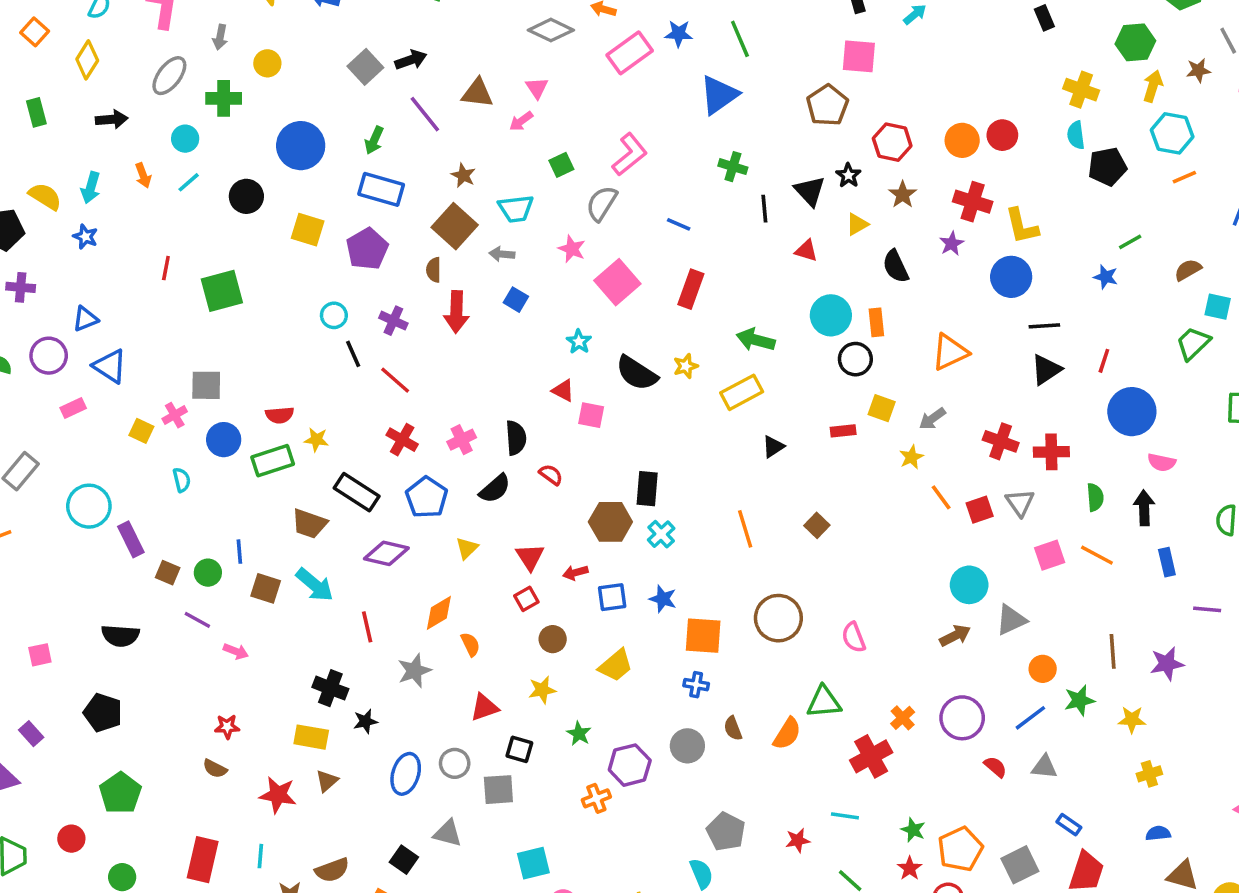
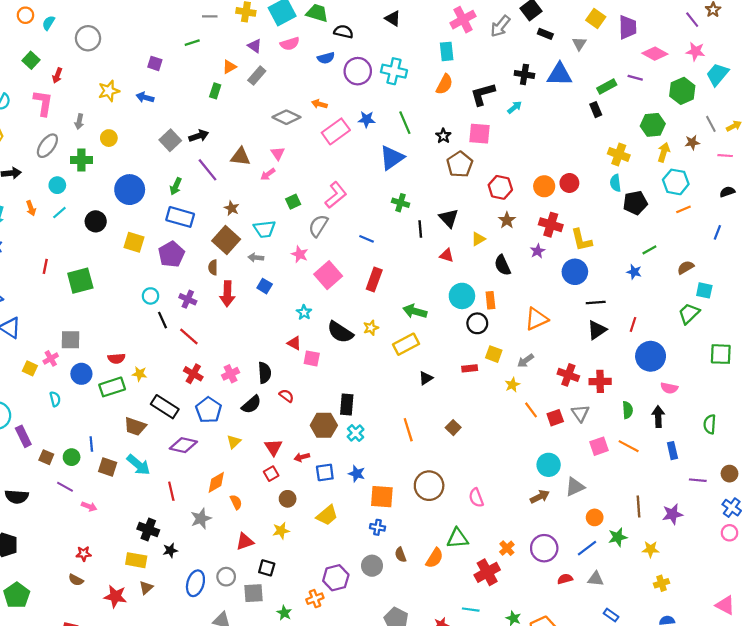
black star: (848, 175) -> (443, 136), moved
green star: (579, 734) -> (284, 613), moved
red semicircle: (995, 767) -> (565, 579), turned -56

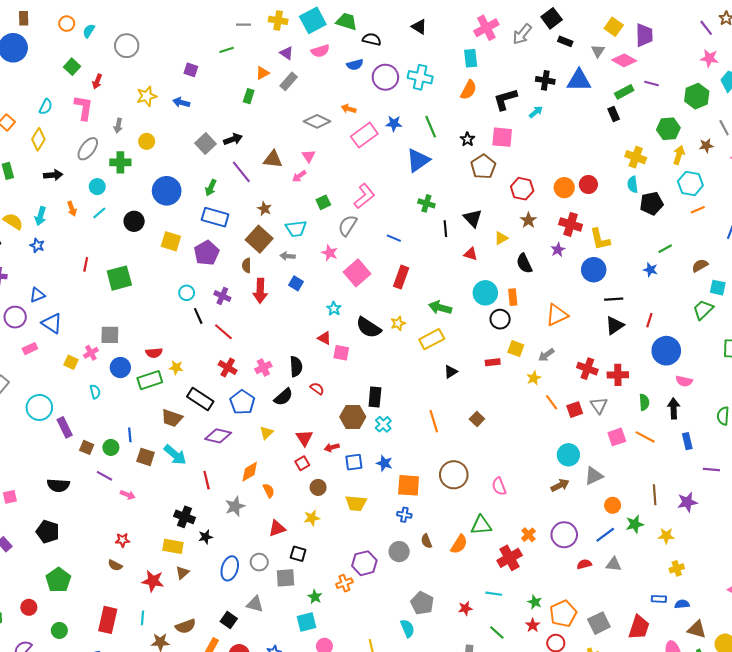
pink diamond: (655, 54) -> (624, 60), moved
yellow trapezoid: (327, 515) -> (356, 503), turned 45
blue rectangle: (611, 615) -> (659, 599), moved, turned -32

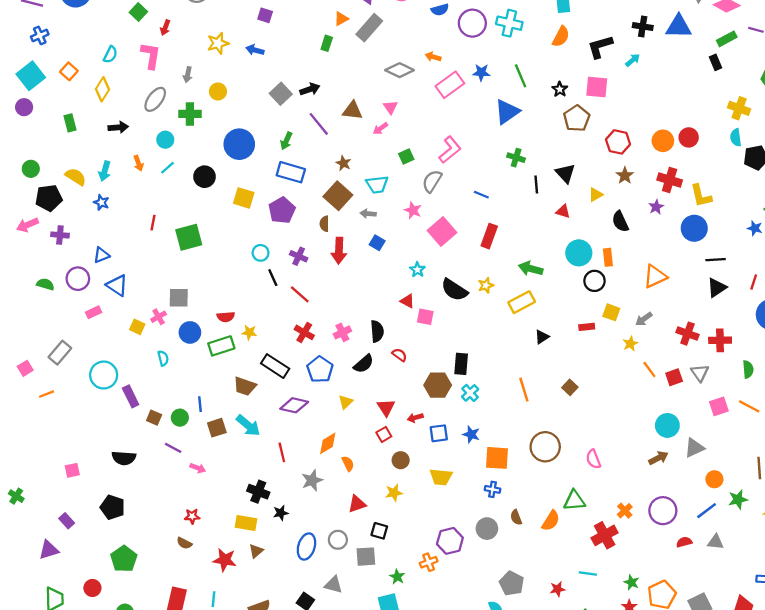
gray rectangle: (289, 81) -> (369, 28), size x1.4
brown square: (146, 457) -> (217, 428), turned -36

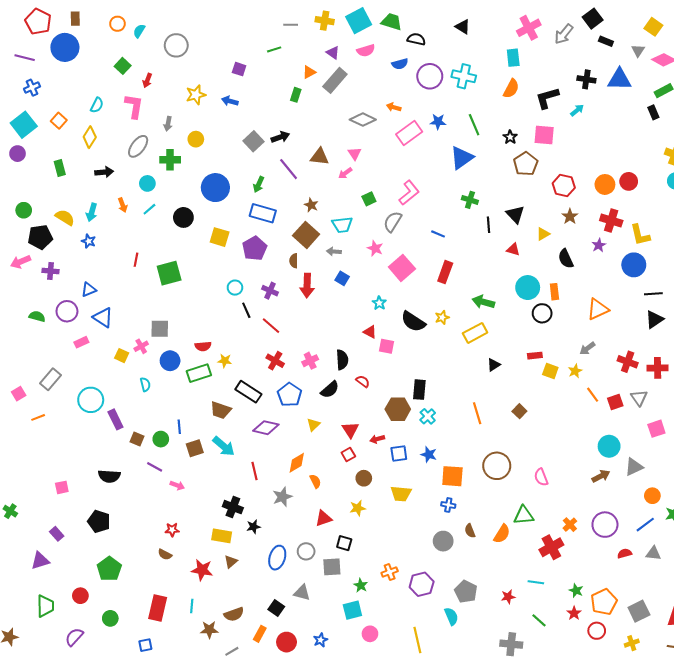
yellow square: (611, 312) -> (550, 371), moved
purple hexagon: (450, 541) -> (422, 584), moved

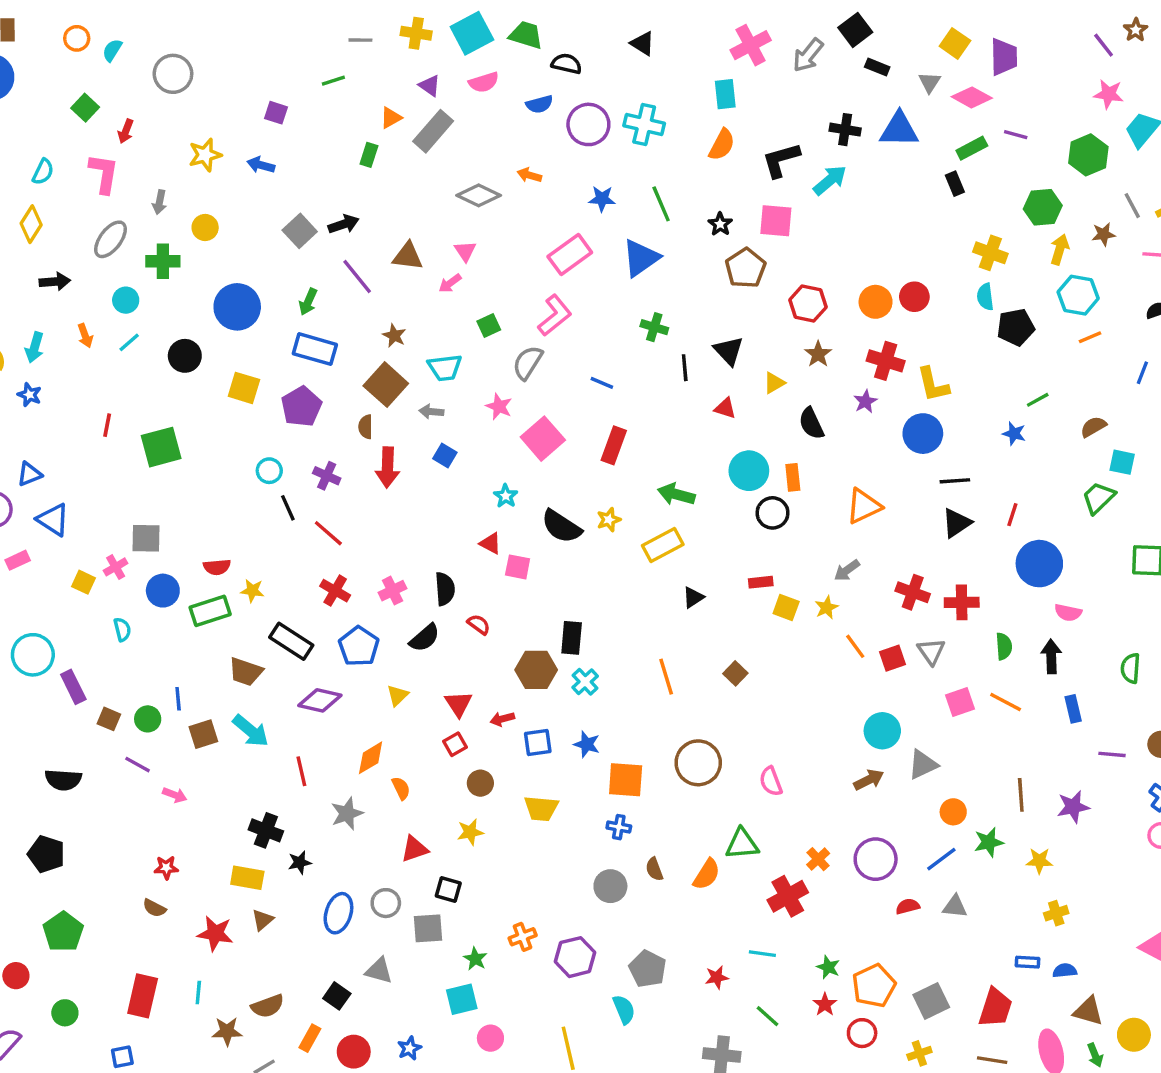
cyan arrow: (577, 110) -> (830, 180), size x1.5
pink rectangle: (409, 133) -> (570, 255), moved

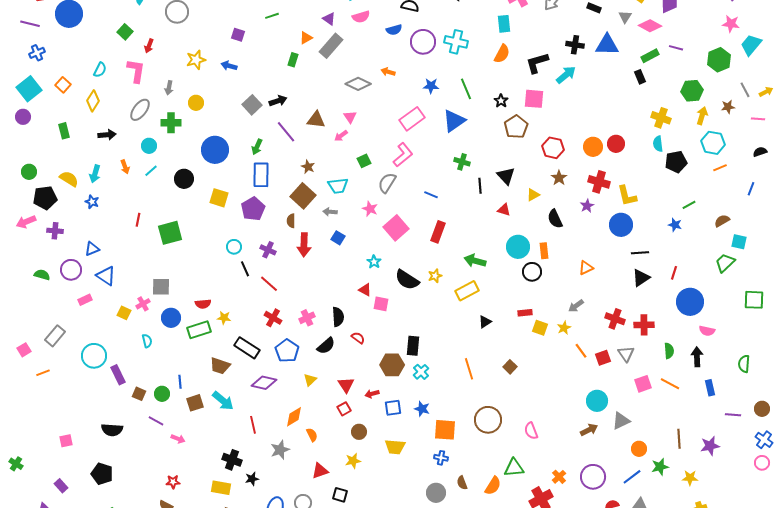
blue rectangle: (315, 349) -> (261, 175), turned 75
orange triangle: (864, 506) -> (586, 268), size x0.7

